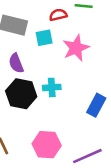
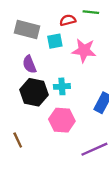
pink star: (76, 48) -> (84, 50), turned 30
pink hexagon: (47, 145) -> (62, 120), moved

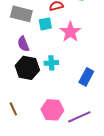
pink star: (84, 50) -> (70, 32), turned 30
pink hexagon: (62, 120) -> (52, 110), moved

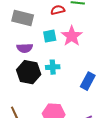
cyan square: (45, 24) -> (50, 36), moved
purple semicircle: (23, 44) -> (25, 48), turned -70

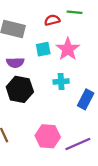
cyan cross: (53, 67) -> (61, 82), moved

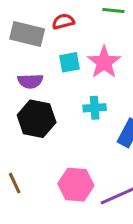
red semicircle: (52, 20) -> (63, 21), moved

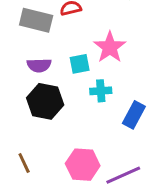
cyan square: (70, 62) -> (80, 64), moved

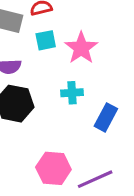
cyan square: (80, 64) -> (46, 40), moved

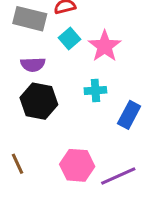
cyan square: (46, 40) -> (69, 39), turned -30

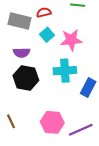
pink star: (105, 46) -> (71, 40), turned 30
cyan cross: (95, 90) -> (65, 71), size x1.5

